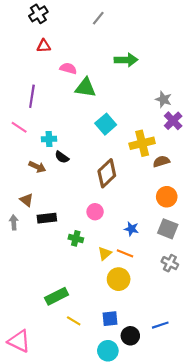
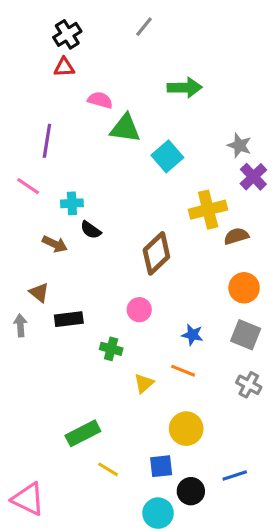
black cross: (38, 14) -> (67, 34), moved
cyan square: (106, 124) -> (167, 156), moved
yellow triangle: (105, 253) -> (144, 383), moved
yellow circle: (119, 279) -> (186, 429), moved

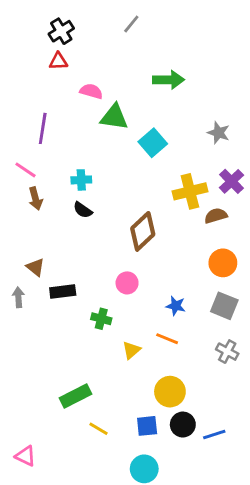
purple cross: (253, 177) -> (231, 181), moved
cyan cross: (72, 203) -> (81, 180), moved
brown arrow: (55, 244) -> (36, 199), moved, turned 50
black circle: (191, 491) -> (183, 425), moved
pink triangle: (28, 499) -> (25, 456), size x0.7

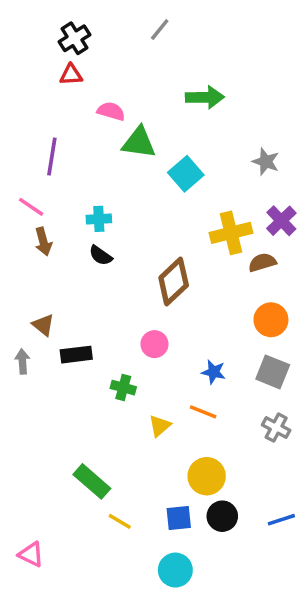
green rectangle: (76, 396) -> (92, 481), turned 68
blue line: (214, 435) -> (281, 520), moved

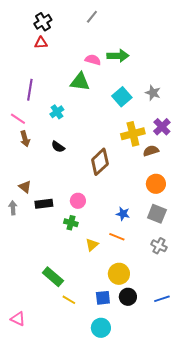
pink semicircle: (111, 111) -> (93, 60), moved
cyan square: (186, 174) -> (122, 97), moved
cyan cross: (99, 219) -> (57, 112), moved, turned -32
pink circle: (154, 344) -> (78, 201), moved

